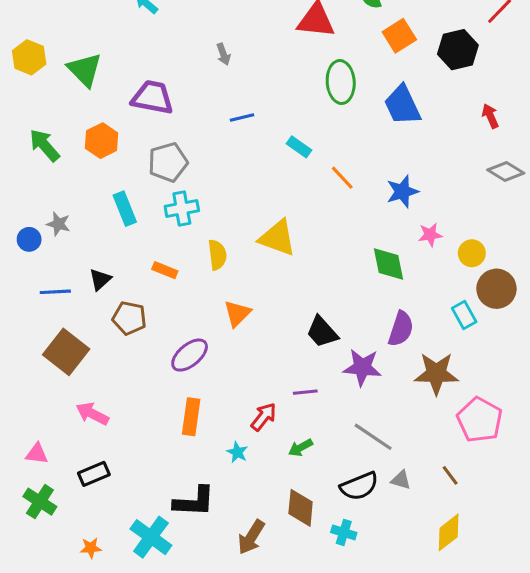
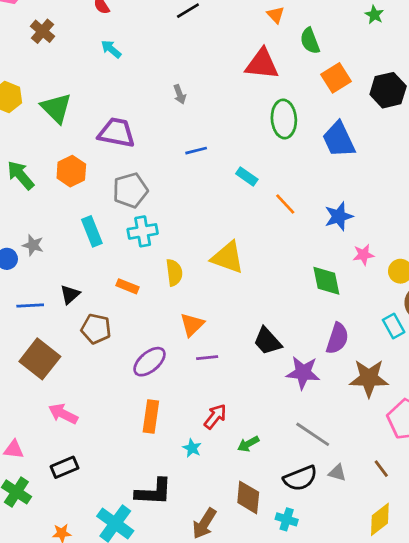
purple line: (305, 392) -> (207, 358), moved

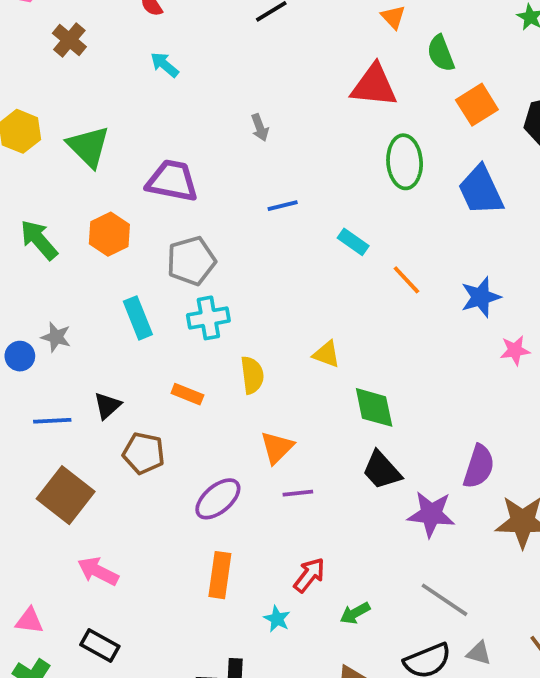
yellow triangle: (228, 257) -> (326, 354), size x0.6
green diamond: (326, 281) -> (374, 407), moved
black rectangle: (64, 467) -> (100, 646), turned 52

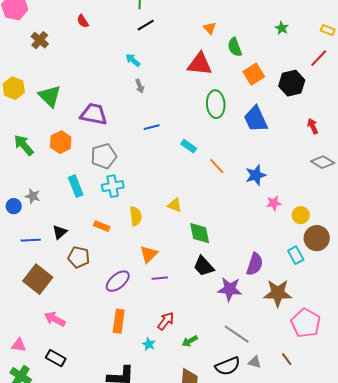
cyan arrow: (165, 65) -> (133, 60), moved

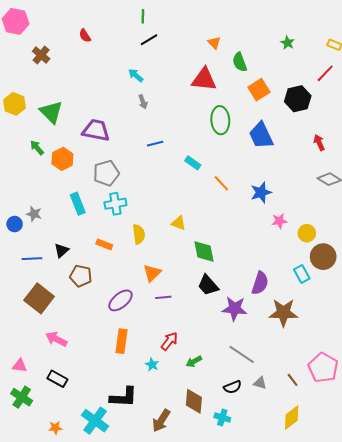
green arrow: (24, 145) -> (37, 148), moved, size x0.7
pink pentagon: (306, 323) -> (323, 368), moved
black semicircle: (228, 366) -> (233, 387), size x0.7

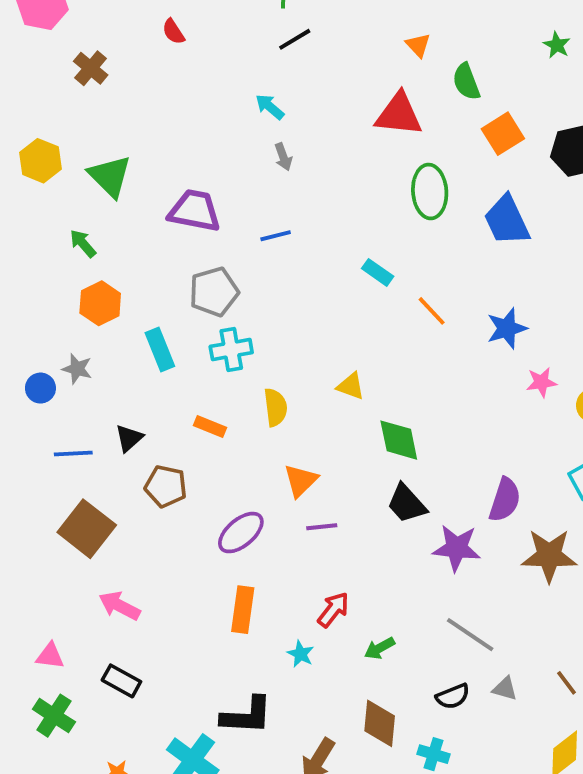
blue line: (155, 144) -> (276, 236), moved
orange hexagon: (62, 159) -> (100, 303), moved

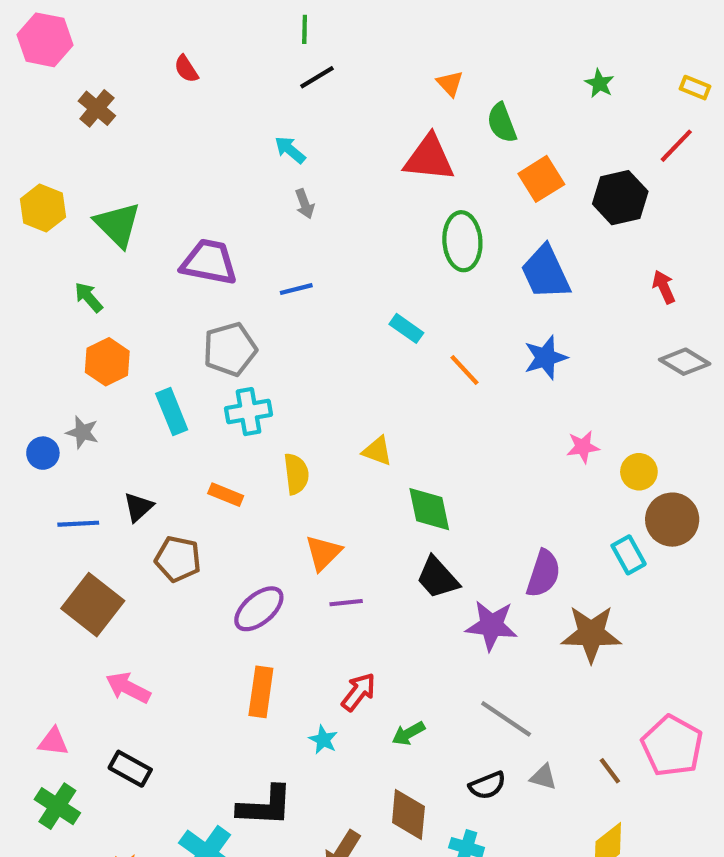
blue star: (507, 328) -> (545, 358), moved

